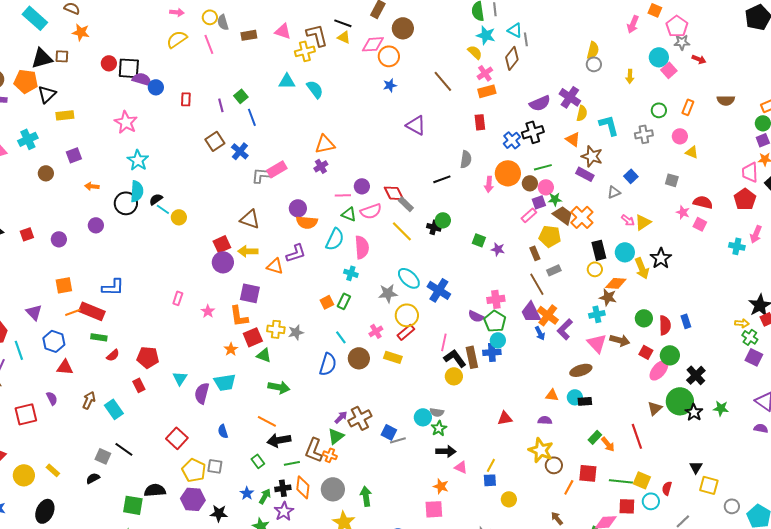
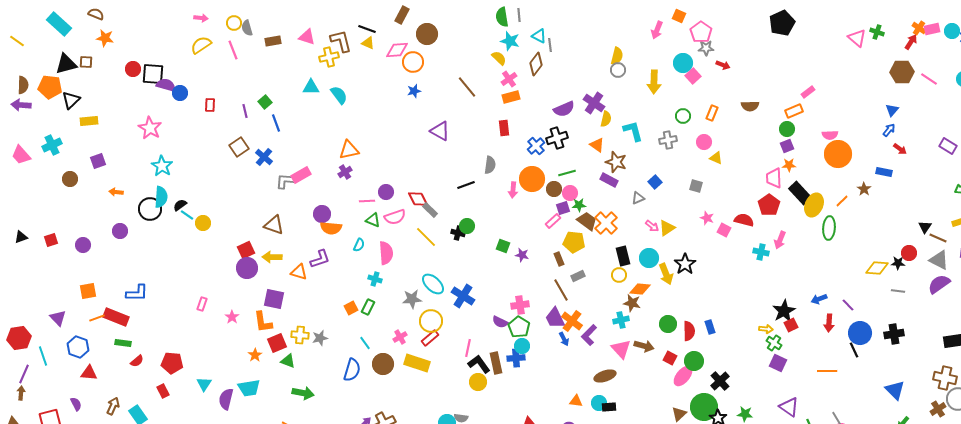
yellow arrow: (630, 76) -> (654, 82), size x1.6
red semicircle: (703, 202) -> (744, 220), moved
cyan semicircle: (335, 239) -> (359, 245), size x0.6
yellow rectangle: (393, 357) -> (417, 363), size x1.4

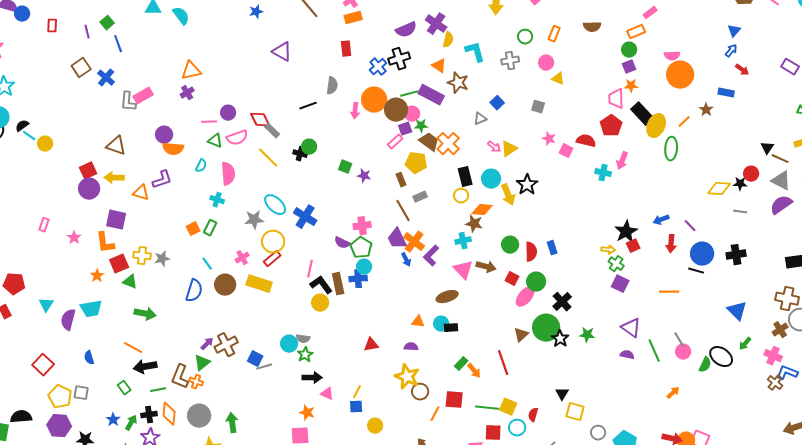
purple rectangle: (609, 180) -> (431, 95), moved, size x1.4
gray L-shape: (286, 181) -> (128, 102), turned -90
brown circle: (554, 189) -> (396, 110), size x1.5
black line: (854, 350) -> (696, 271), turned -49

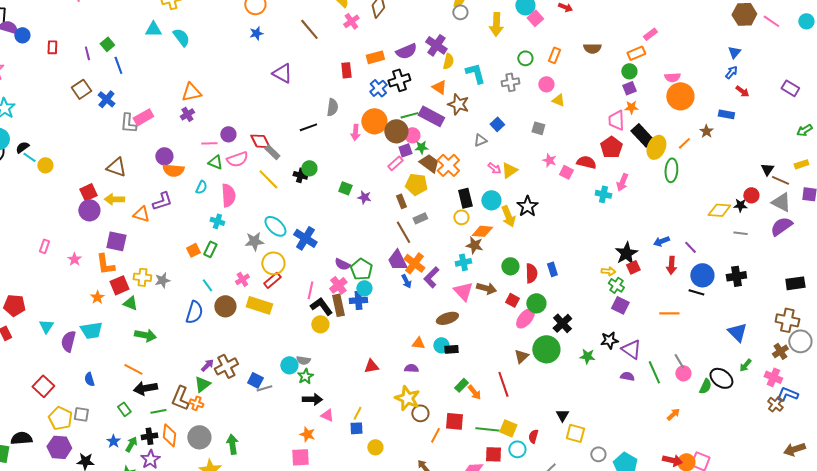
orange rectangle: (353, 18) -> (375, 57), moved
pink cross: (362, 226) -> (338, 285), moved, turned -30
black star: (560, 339) -> (609, 340), moved, turned 30

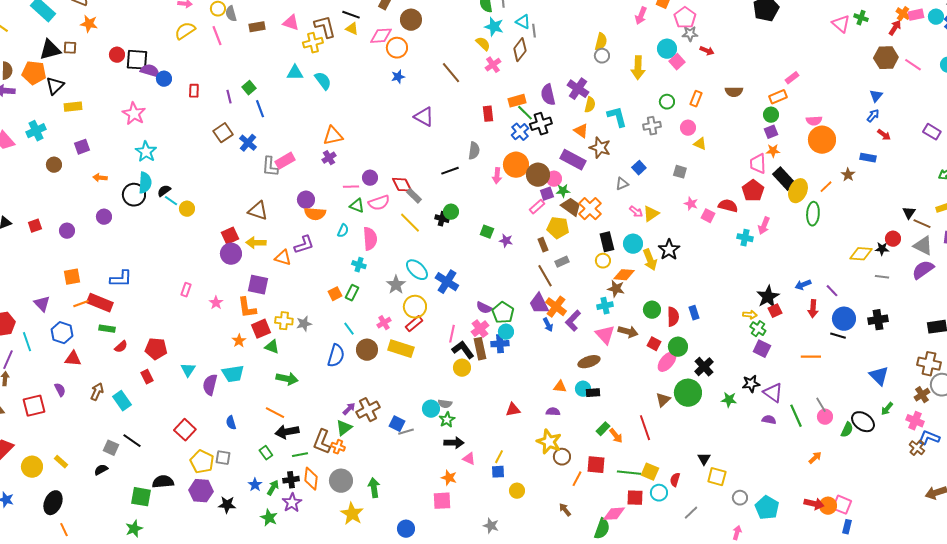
purple semicircle: (406, 51) -> (548, 95), turned 100
green line: (409, 115) -> (525, 113), moved, turned 60
gray star: (254, 241) -> (396, 285), turned -30

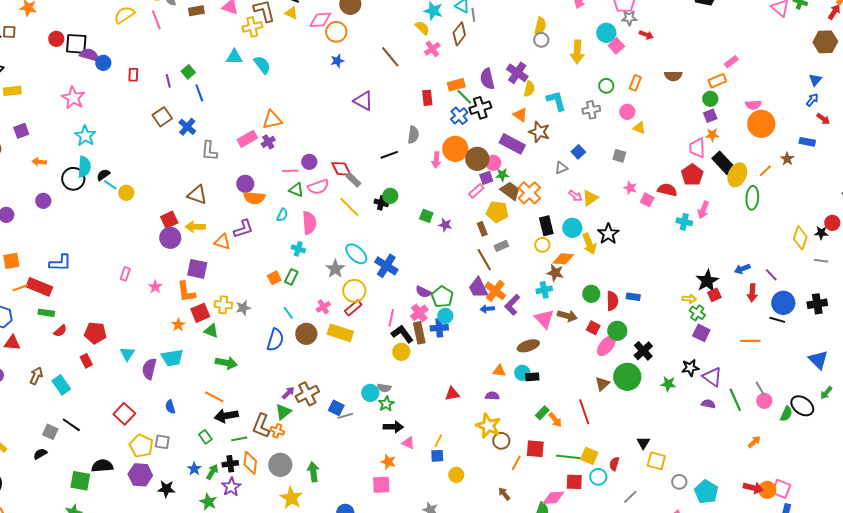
pink rectangle: (285, 161) -> (247, 139), moved
yellow diamond: (861, 254) -> (800, 238), turned -75
blue rectangle: (694, 313) -> (633, 297), turned -64
blue arrow: (548, 325) -> (487, 309), turned 112

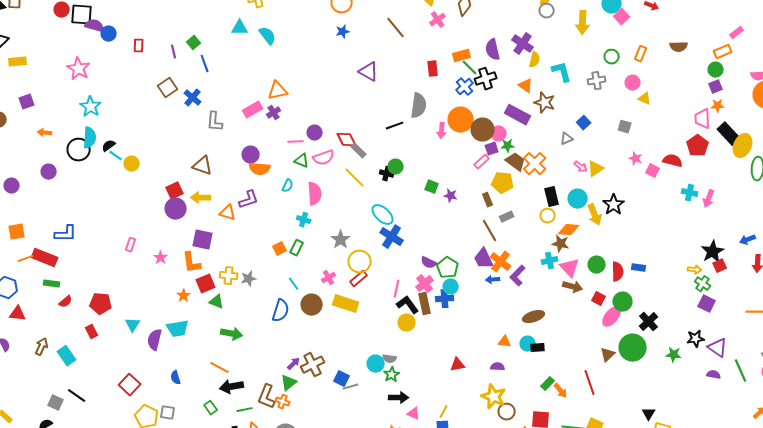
gray semicircle: (413, 135) -> (419, 106), size x1.4
pink arrow: (703, 210) -> (709, 199), moved
cyan ellipse: (356, 254) -> (383, 215), moved
pink triangle: (544, 319) -> (570, 268), moved

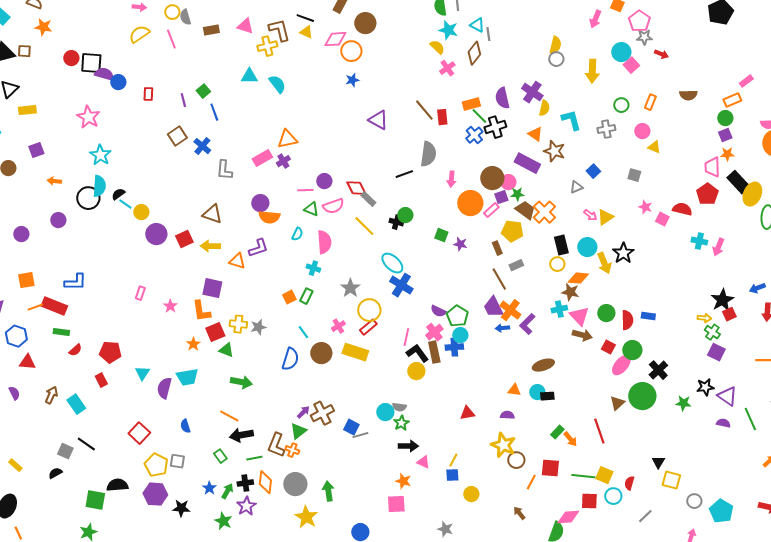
brown line: (396, 28) -> (424, 110), moved
orange circle: (461, 120) -> (470, 203), moved
purple circle: (176, 209) -> (156, 234), moved

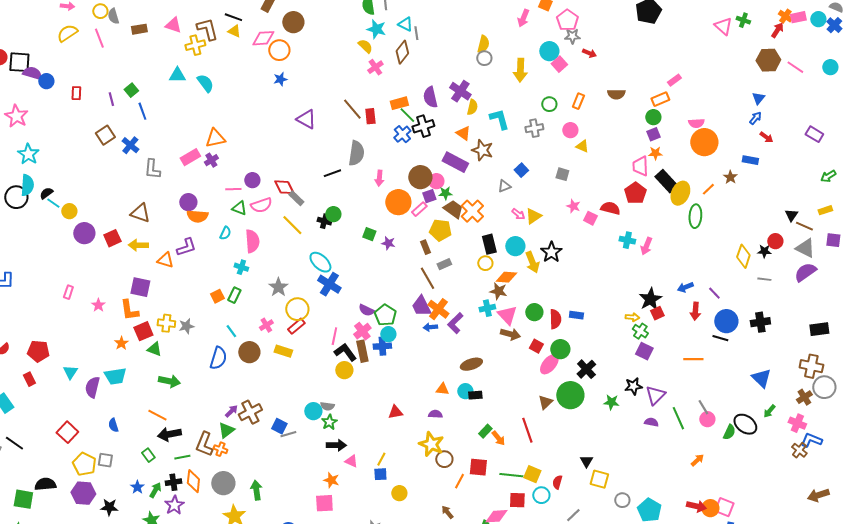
yellow rectangle: (355, 352) -> (283, 351), size x0.7
purple triangle: (727, 396) -> (655, 395), turned 40

